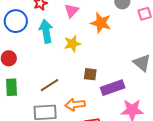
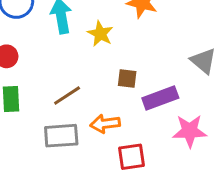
yellow star: (72, 44) -> (100, 34), turned -30

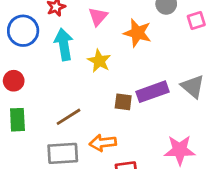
purple rectangle: (160, 98) -> (153, 92), moved

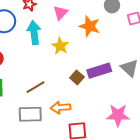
brown square: (123, 102) -> (77, 77), turned 32

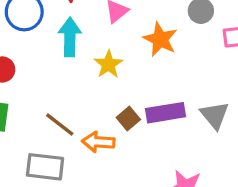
brown line: (36, 87) -> (60, 125), turned 60
orange arrow: (61, 108) -> (98, 142), moved

